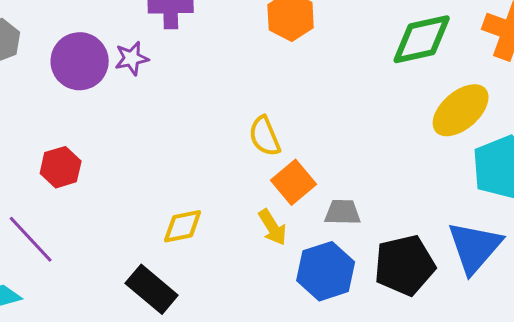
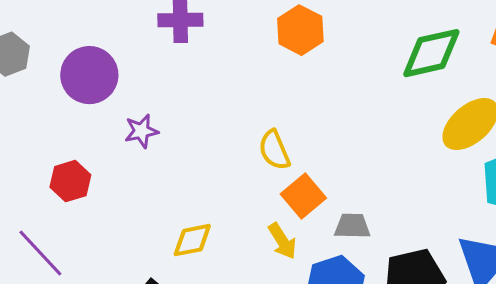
purple star: (132, 58) -> (141, 131), moved

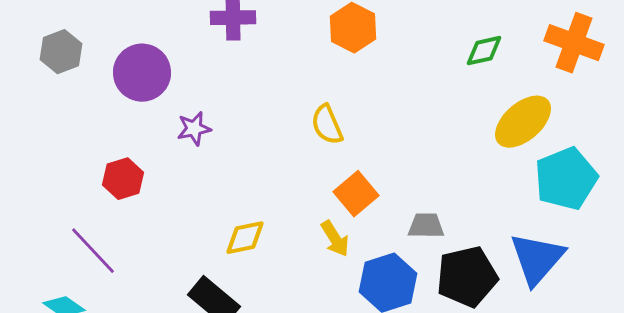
green diamond: (431, 53) -> (484, 51), size x0.6
yellow semicircle: (274, 150) -> (327, 125), moved
gray trapezoid: (352, 226) -> (426, 226), moved

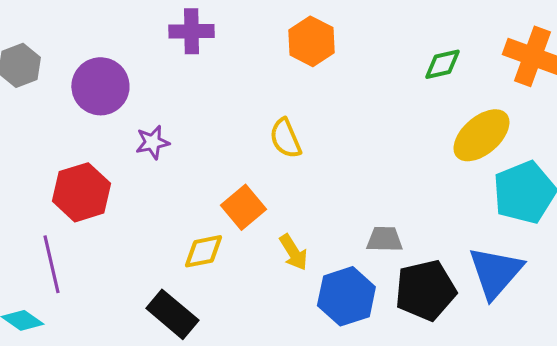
red hexagon: (123, 179) -> (81, 192), size x1.4
orange square: (356, 194) -> (243, 207), moved
purple line: (93, 251) -> (51, 264), turned 30

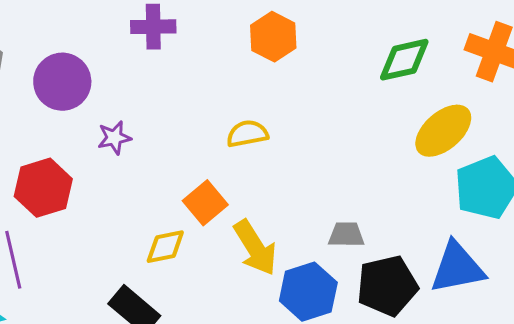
green diamond: (442, 64) -> (404, 60), size x1.4
yellow semicircle: (285, 138) -> (247, 134), turned 102
yellow arrow: (293, 252) -> (255, 248), size x1.5
blue triangle: (495, 272) -> (457, 268), turned 38

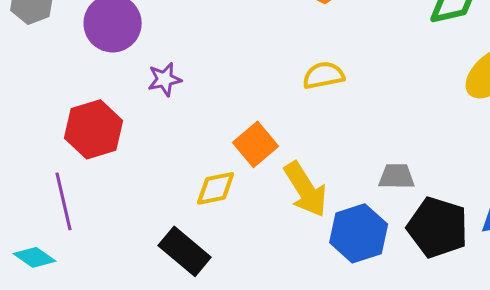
yellow semicircle: (247, 134) -> (324, 75), moved
black pentagon: (387, 286) -> (438, 227), turned 30

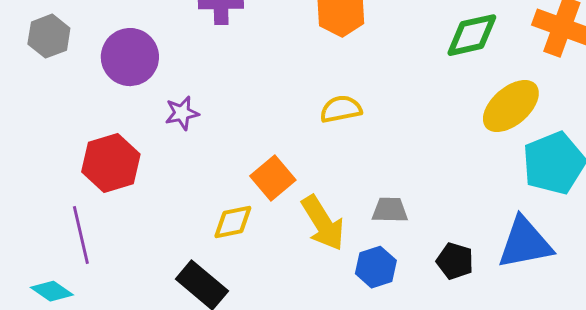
gray trapezoid: (397, 176) -> (390, 210), moved
black pentagon: (438, 227) -> (455, 261), size x0.6
blue hexagon: (359, 233) -> (376, 267), size x0.7

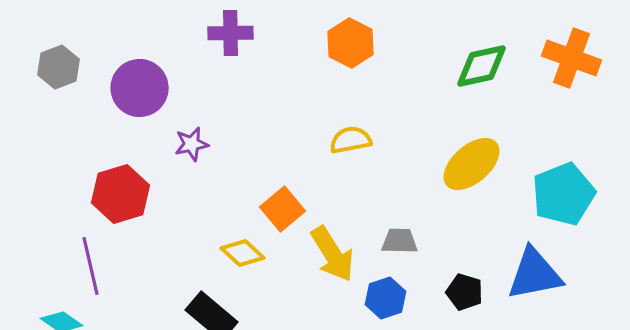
yellow ellipse: (511, 106) -> (472, 164), moved
yellow diamond: (233, 222) -> (243, 253), turned 54

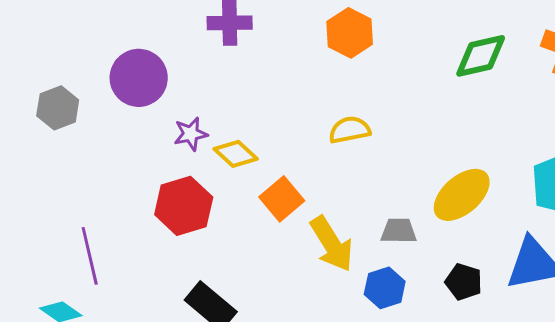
gray hexagon: (59, 67) -> (58, 108), moved
yellow ellipse: (472, 164) -> (462, 195), moved
red hexagon: (121, 194) -> (184, 206), moved
yellow diamond: (243, 253) -> (236, 154), moved

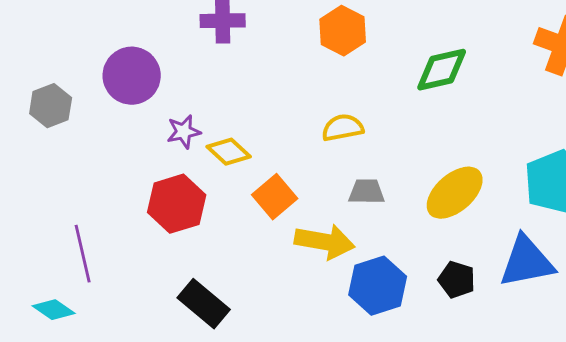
green diamond: (481, 56) -> (442, 70), moved
gray trapezoid: (399, 231) -> (367, 192), moved
yellow arrow: (332, 244) -> (325, 242), turned -48
blue hexagon: (385, 288) -> (378, 286), size x1.4

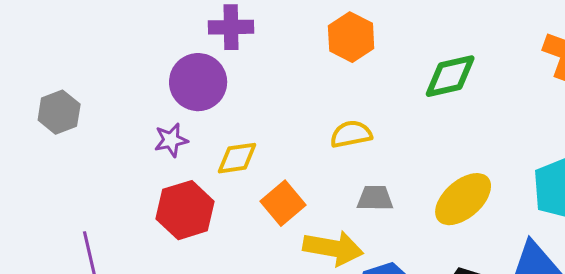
purple circle: (132, 76) -> (198, 82), moved
purple star: (184, 132) -> (171, 140), moved
yellow diamond: (229, 152) -> (237, 158), turned -51

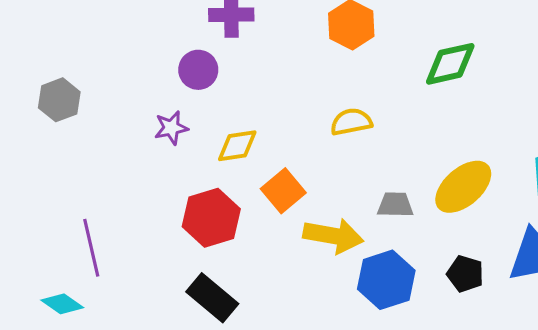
purple circle: (198, 82) -> (198, 70), size x0.7
gray trapezoid: (375, 198) -> (395, 205), moved
red hexagon: (185, 210) -> (211, 218), moved

